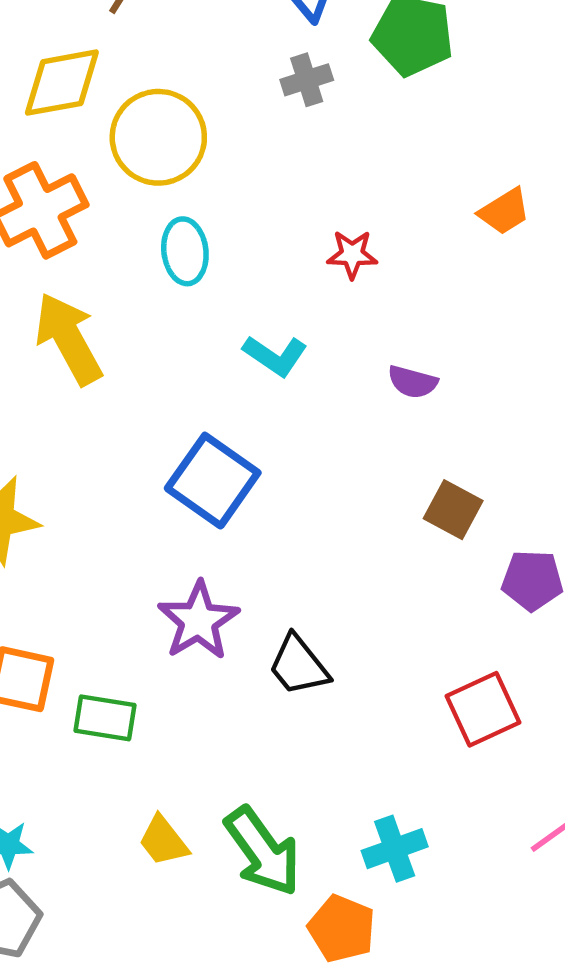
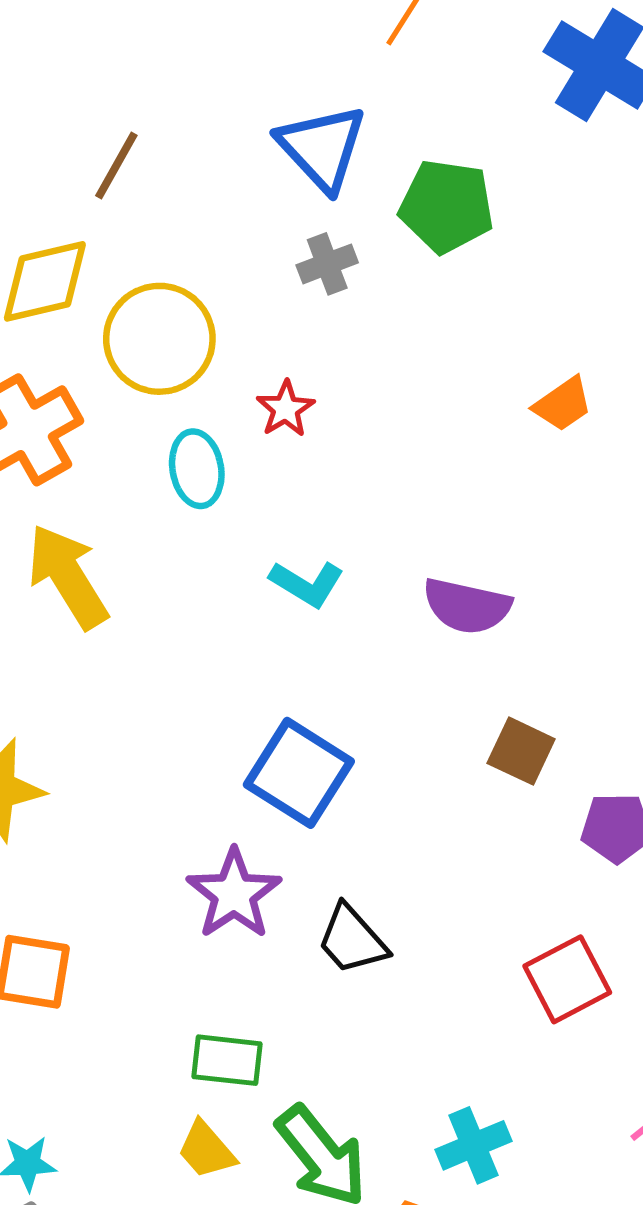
red star: (352, 254) -> (286, 409), moved, turned -30
purple semicircle: (413, 382) -> (467, 606), size x1.5
blue square: (213, 481) -> (299, 773), moved
green rectangle: (105, 718) -> (227, 1060), moved

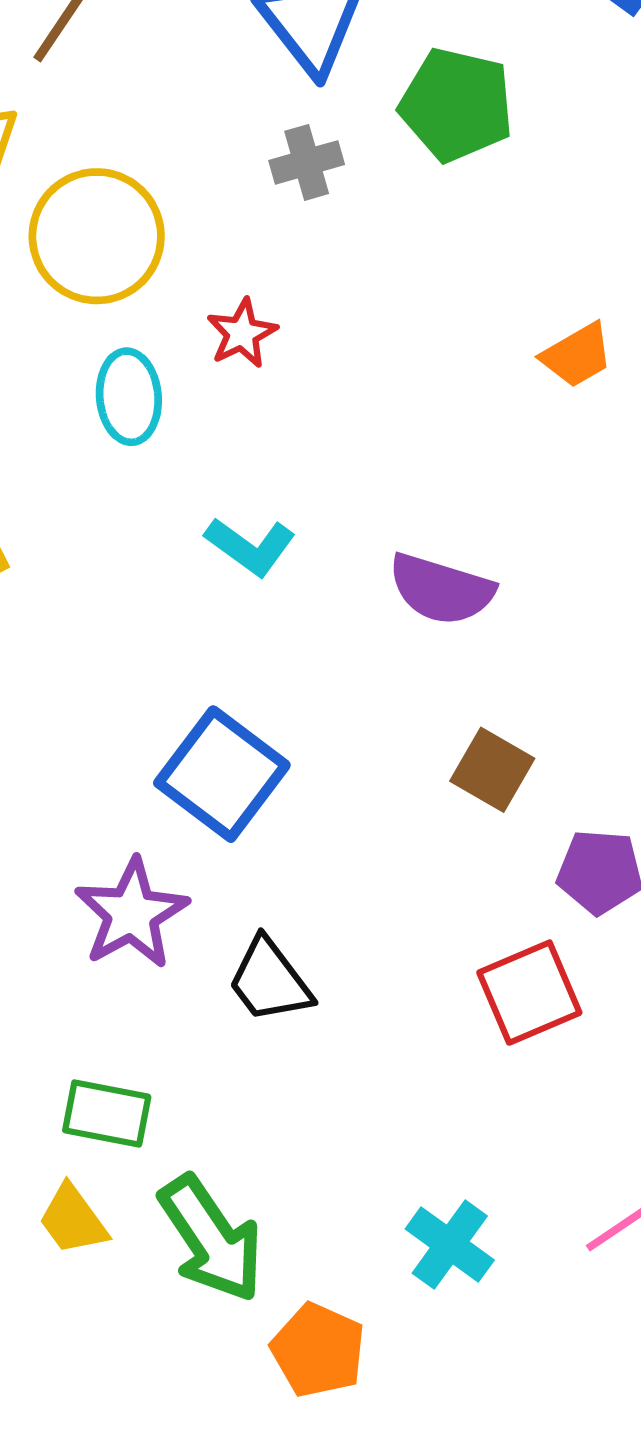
red square: (567, 979) -> (529, 993), moved
cyan cross: (473, 1145) -> (450, 1245), moved, turned -36

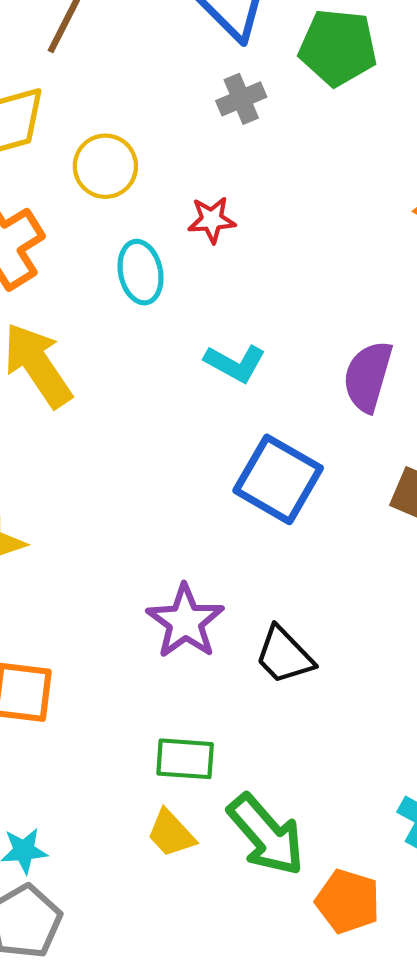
yellow circle: (97, 236) -> (105, 166), size x0.7
red star: (242, 333) -> (212, 220), turned 30
purple semicircle: (441, 589) -> (368, 376), turned 96
blue square: (222, 774) -> (278, 479), moved

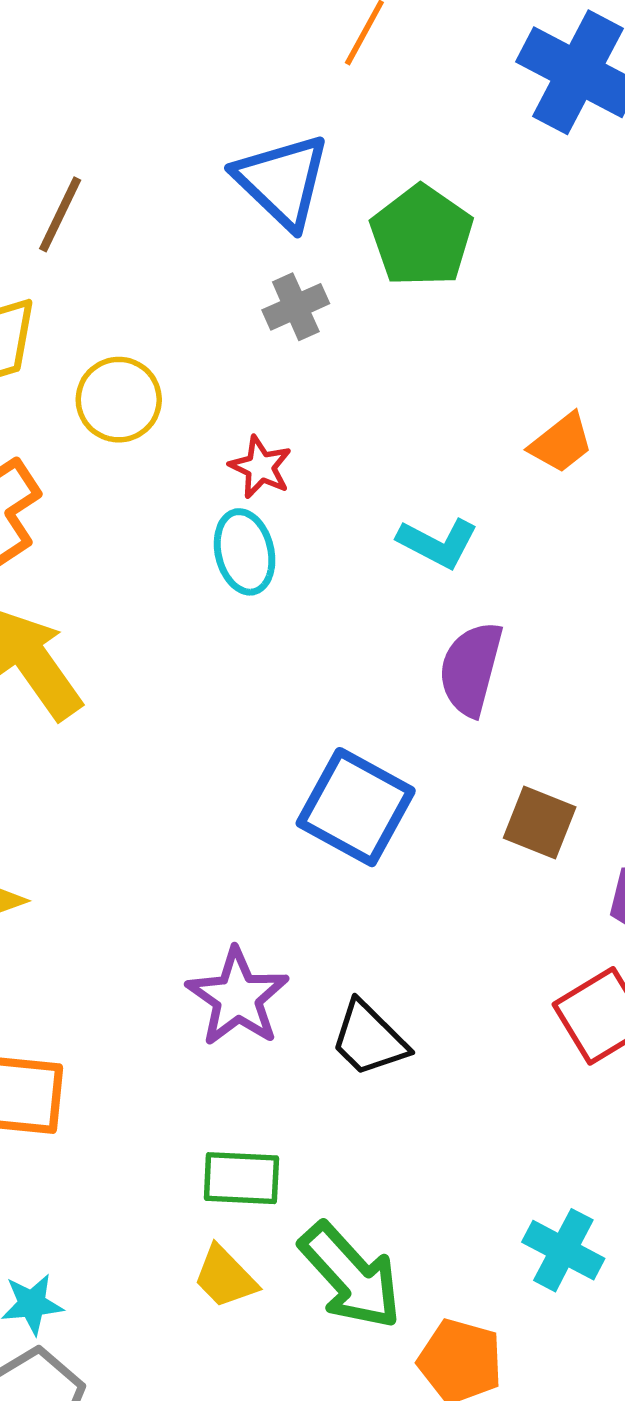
green pentagon: (338, 47) -> (422, 236), turned 30
red star: (212, 220) -> (260, 467), turned 30
cyan ellipse: (141, 272) -> (245, 552), moved
cyan L-shape: (235, 363) -> (438, 543), moved

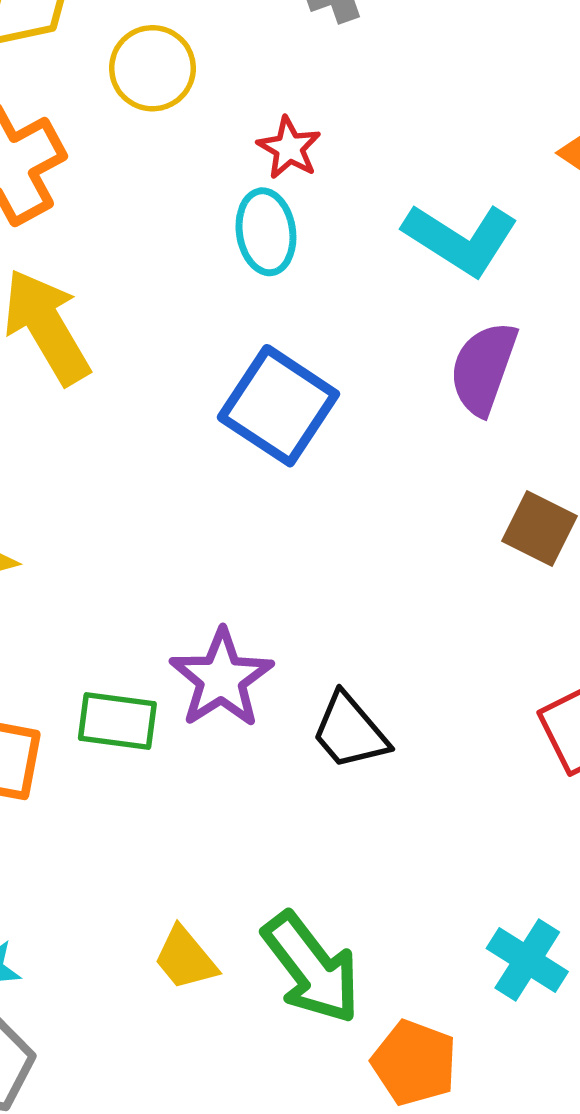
cyan L-shape: (438, 543) -> (461, 239), size x1.4
blue square: (356, 807) -> (278, 406), moved
green rectangle: (241, 1178) -> (117, 721), moved

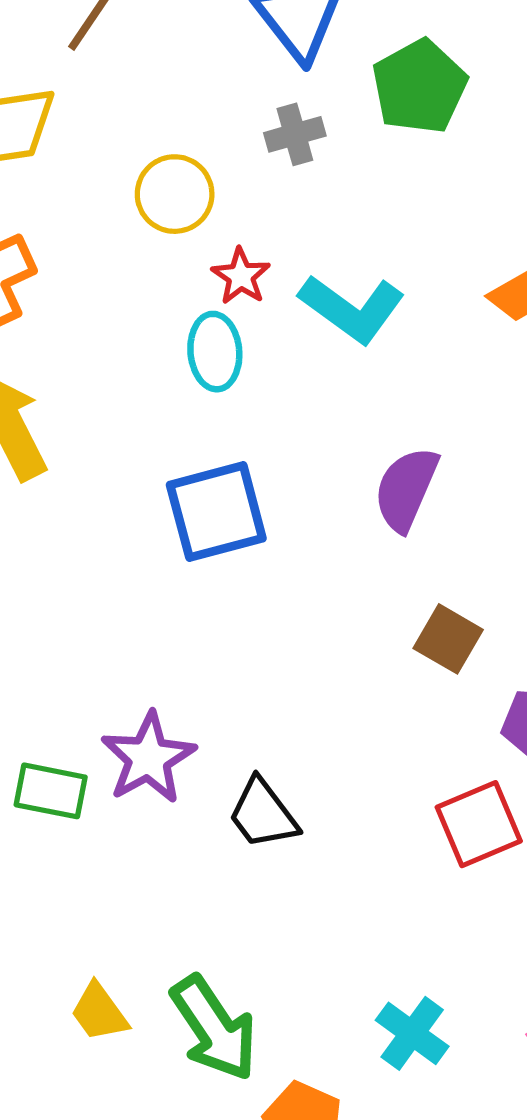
yellow circle: (152, 68) -> (175, 194), moved
cyan L-shape: (461, 239) -> (352, 309), moved
blue square: (278, 406) -> (216, 512), turned 38

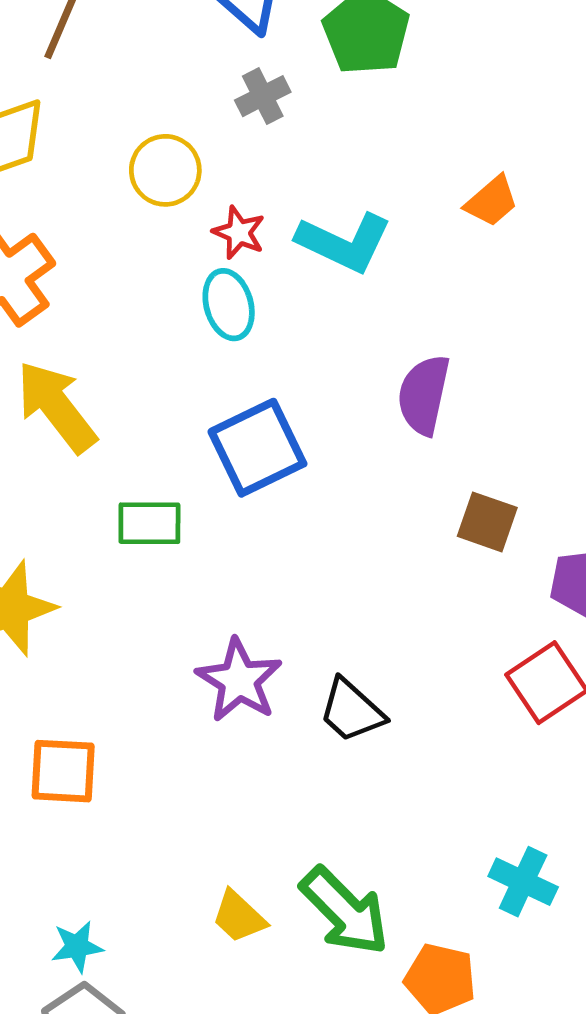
green rectangle: (51, 791) -> (149, 523), moved

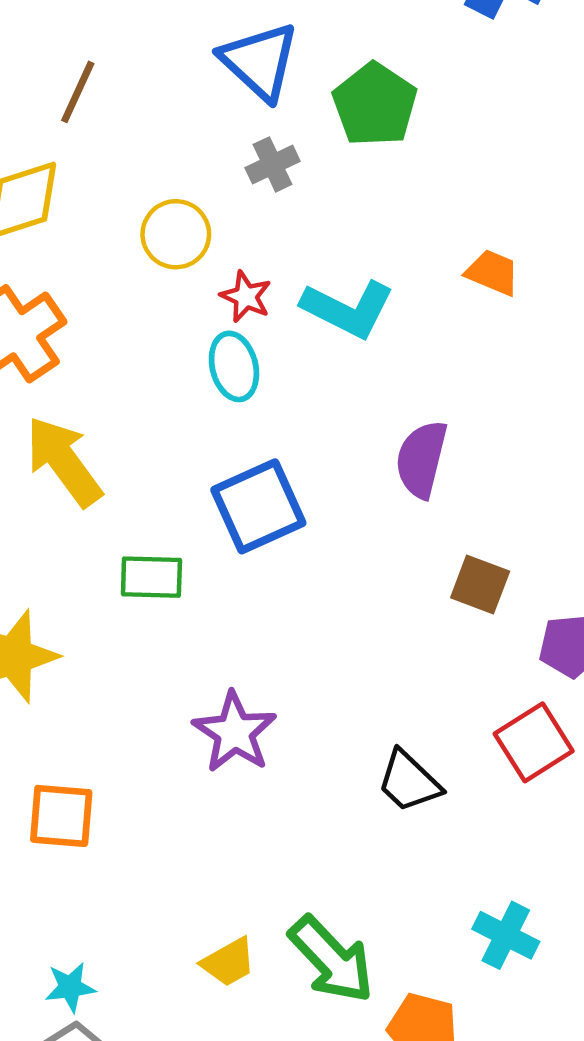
orange trapezoid: (492, 201) -> (492, 273), turned -118
black trapezoid: (351, 711) -> (409, 781), moved
yellow trapezoid: (239, 917) -> (228, 962), turned -74

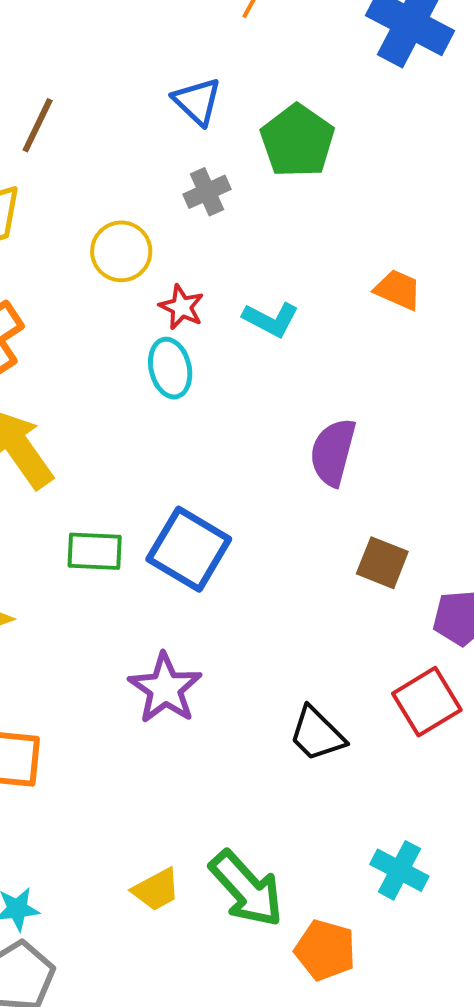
blue triangle: (260, 61) -> (197, 101), size x0.7
cyan L-shape: (348, 309) -> (271, 319), size x0.7
blue square: (258, 506) -> (189, 549), moved, turned -36

